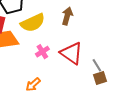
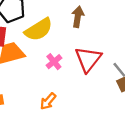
red triangle: (71, 53) -> (88, 59), turned 40

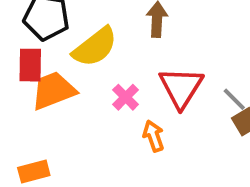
orange arrow: (48, 101) -> (153, 136), moved, turned 126

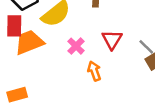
red triangle: (181, 87) -> (112, 39), size x0.7

